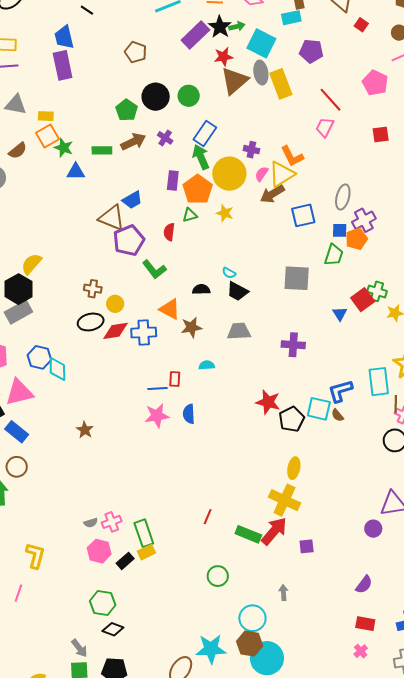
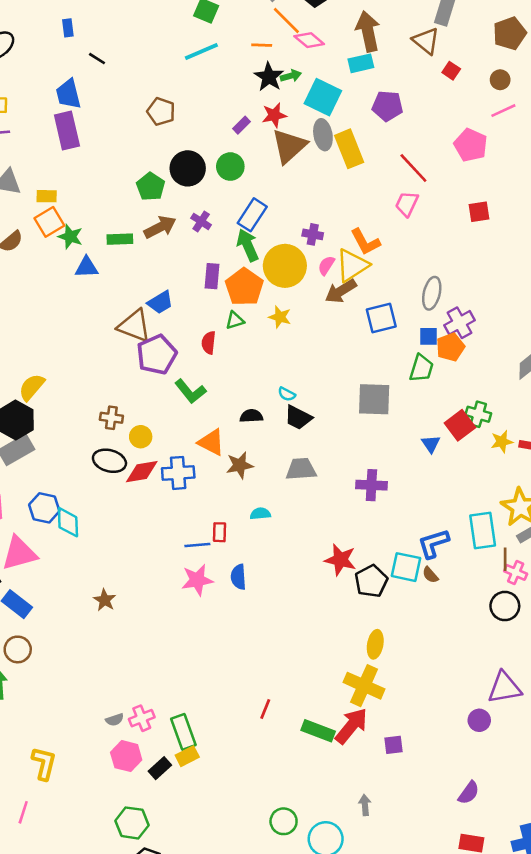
purple rectangle: (195, 35) -> (242, 125), moved, size x0.5
black ellipse: (91, 322) -> (109, 461), turned 30
green circle: (218, 576) -> (284, 821), moved

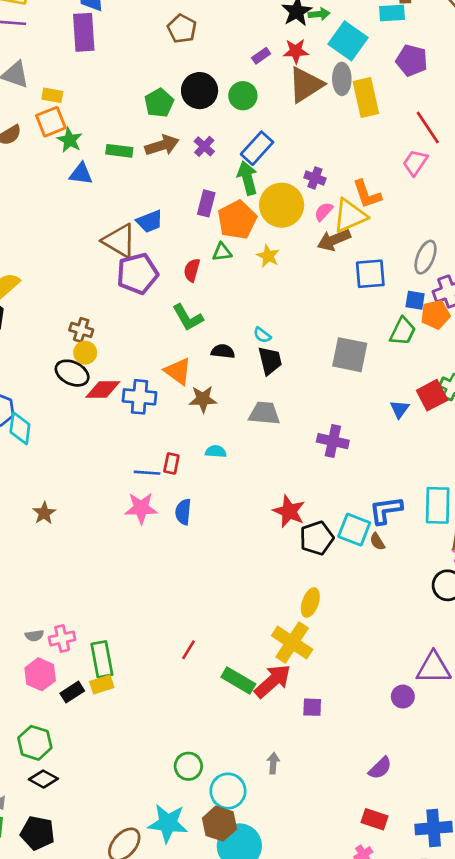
green L-shape: (190, 391) -> (188, 318), moved
black trapezoid: (298, 418) -> (270, 361), turned -140
yellow circle: (141, 437) -> (85, 353), moved

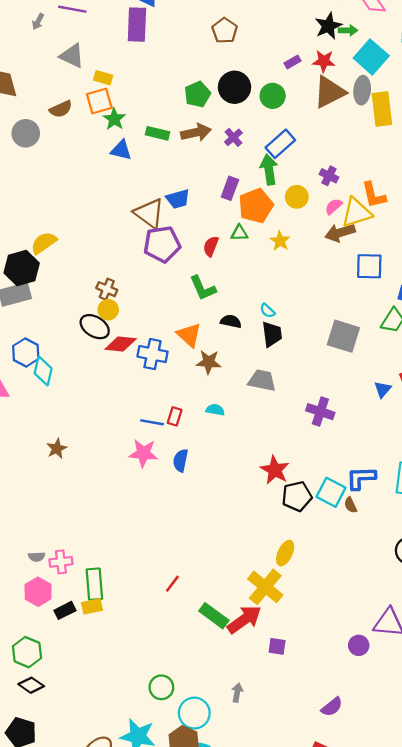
yellow circle: (282, 205) -> (297, 197), size x0.6

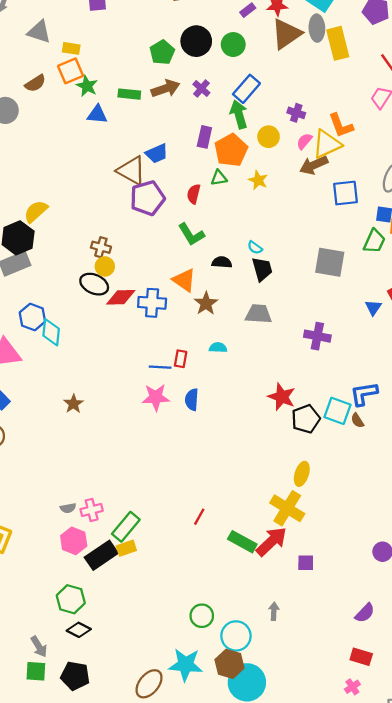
brown star: (209, 362) -> (206, 303), turned -30
green rectangle: (94, 584) -> (126, 527), turned 52
black rectangle: (65, 610) -> (101, 555), size x1.6

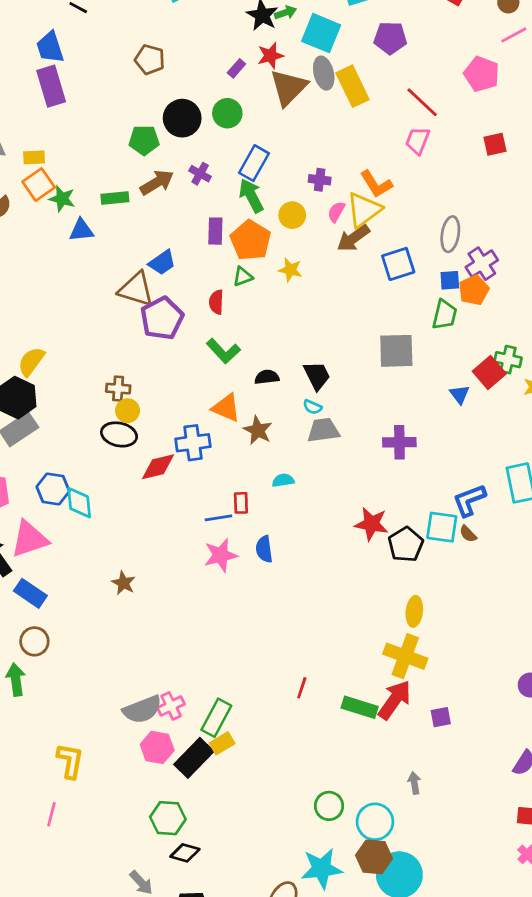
green pentagon: (162, 52) -> (144, 140), turned -30
cyan semicircle: (255, 248) -> (312, 407), moved
red diamond: (121, 297) -> (158, 467), moved
gray semicircle: (68, 508) -> (142, 709), size x2.0

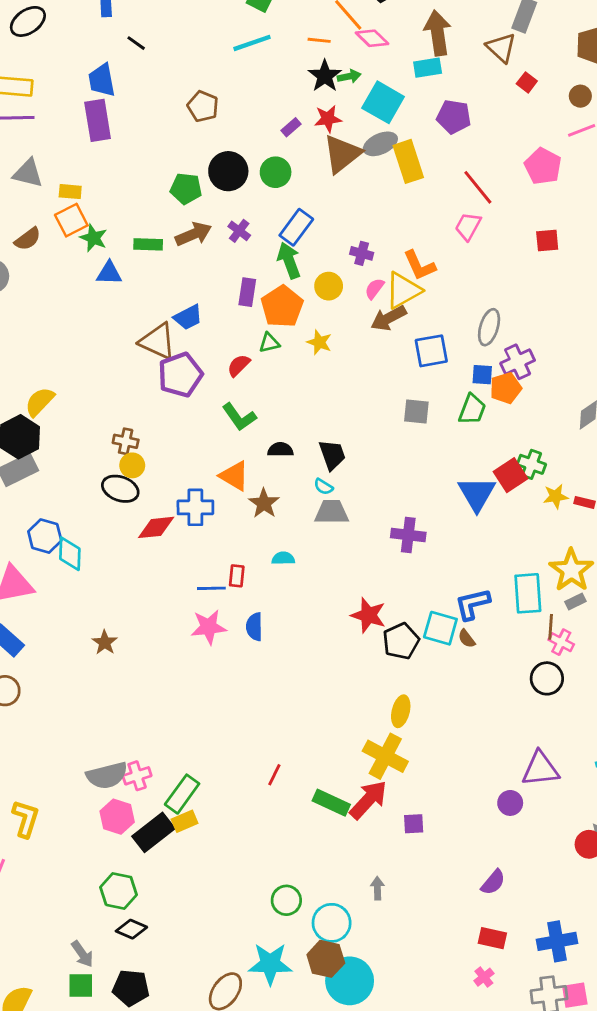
gray ellipse: (324, 73) -> (380, 144), turned 72
red semicircle: (216, 302) -> (239, 365), turned 35
gray square: (396, 351) -> (416, 412), moved, size x0.7
blue triangle: (460, 394) -> (477, 494), size x1.8

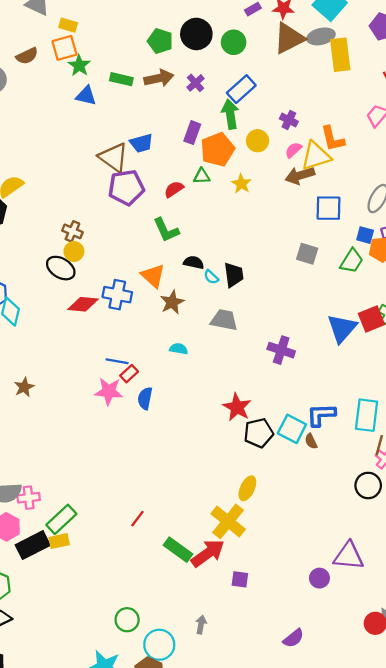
cyan semicircle: (323, 487) -> (211, 277), moved
red rectangle: (237, 576) -> (129, 374), moved, turned 30

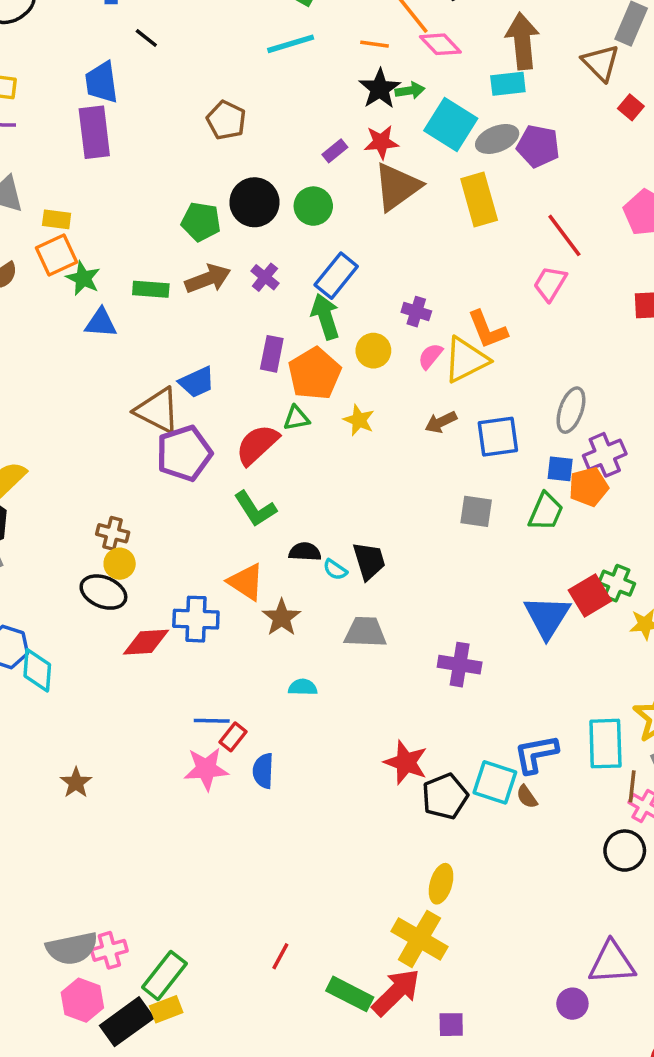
gray ellipse: (321, 36) -> (497, 139), moved
brown arrow: (300, 176) -> (441, 422), moved, size x0.7
red semicircle: (174, 189) -> (257, 445), size x1.5

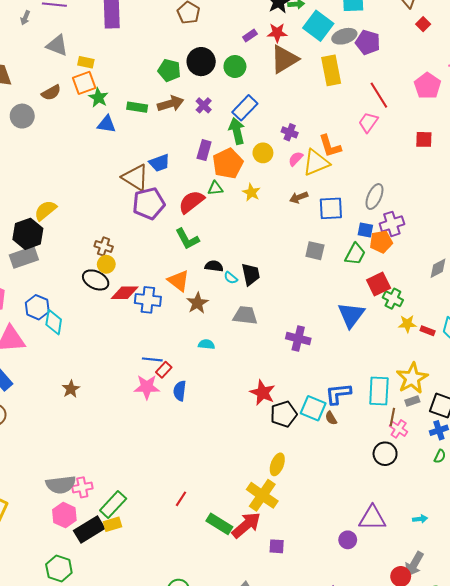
red square: (590, 596) -> (379, 284), moved
red diamond: (146, 642) -> (125, 293), moved

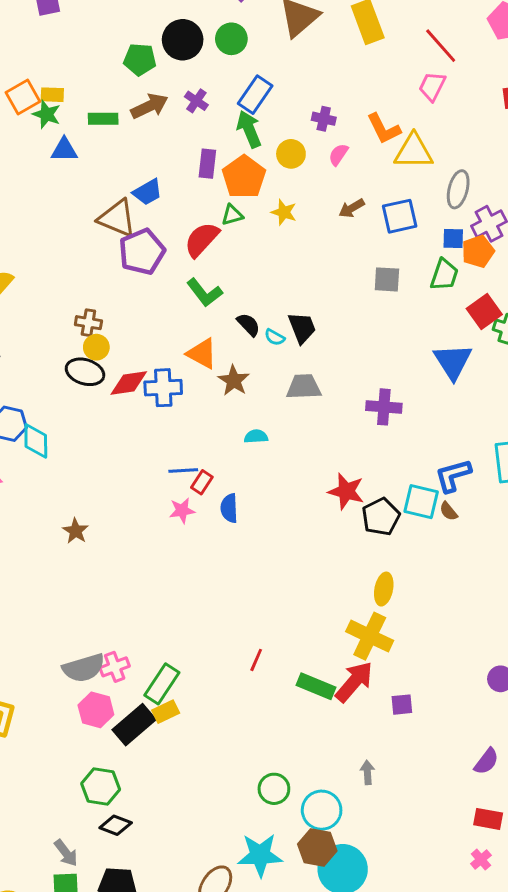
yellow rectangle: (86, 62) -> (52, 95), moved
yellow triangle: (316, 163) -> (414, 151), moved, turned 32
black semicircle: (214, 266) -> (248, 325), turned 48
pink star: (147, 387) -> (182, 511), size x0.7

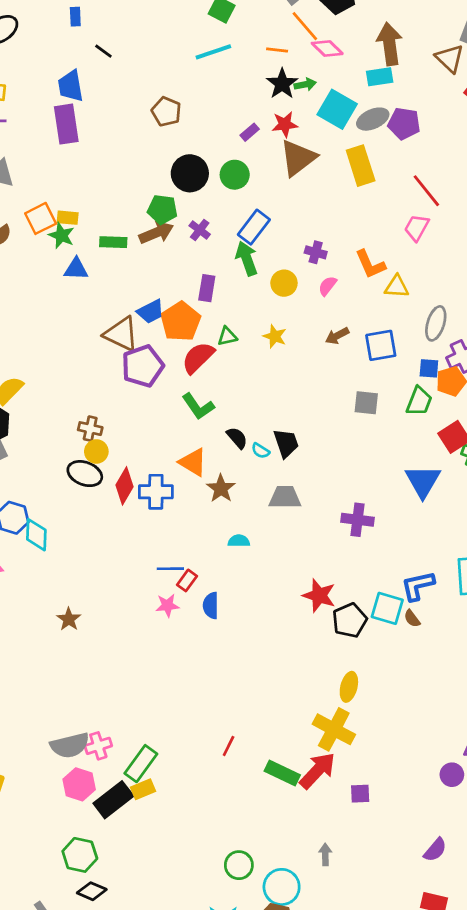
green pentagon: (140, 59) -> (162, 209), moved
yellow triangle: (414, 151) -> (397, 287), size x0.7
orange pentagon: (244, 177) -> (181, 321), moved
red diamond: (129, 383) -> (124, 486), turned -54

